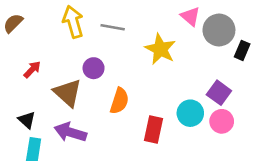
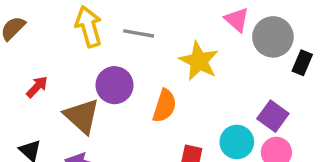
purple circle: (94, 68) -> (115, 85), size x1.4
orange semicircle: (119, 101) -> (164, 106), moved

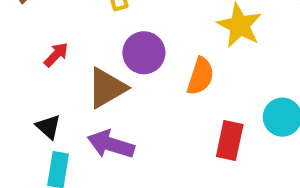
brown triangle: (82, 116) -> (107, 88), turned 48

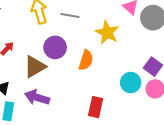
red rectangle: (230, 140) -> (96, 107), moved

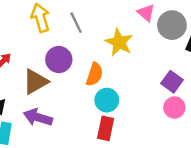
gray line: (70, 16) -> (76, 23), turned 54
cyan circle: (131, 83) -> (107, 100), moved

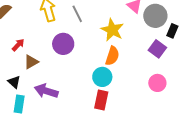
orange semicircle: (94, 74) -> (112, 56), moved
brown triangle: (35, 82) -> (31, 62), moved, size x0.7
purple square: (172, 82) -> (157, 49), moved

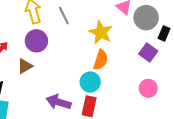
purple circle: (63, 44) -> (36, 41), moved
brown triangle: (31, 62) -> (25, 66), moved
purple arrow: (46, 91) -> (59, 102), moved

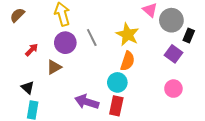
gray line: (64, 16) -> (92, 38), moved

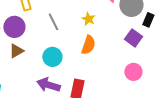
yellow star: (128, 34) -> (88, 19), size x0.6
purple circle: (65, 43) -> (14, 27), moved
cyan circle: (117, 82) -> (52, 57), moved

